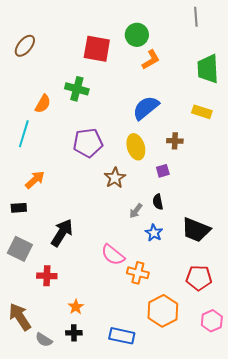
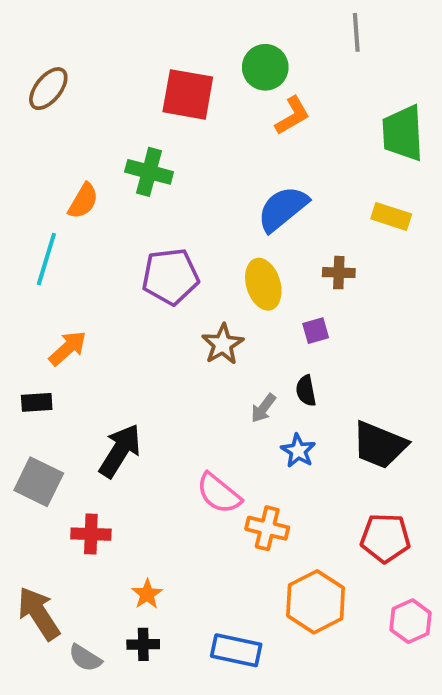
gray line: (196, 17) -> (356, 32), moved

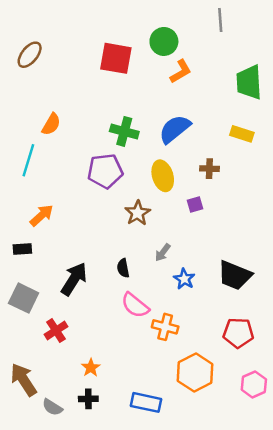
green cross: (149, 172) -> (124, 131), moved
black semicircle: (306, 391) -> (123, 268), moved
red cross: (91, 534) -> (56, 330), turned -35

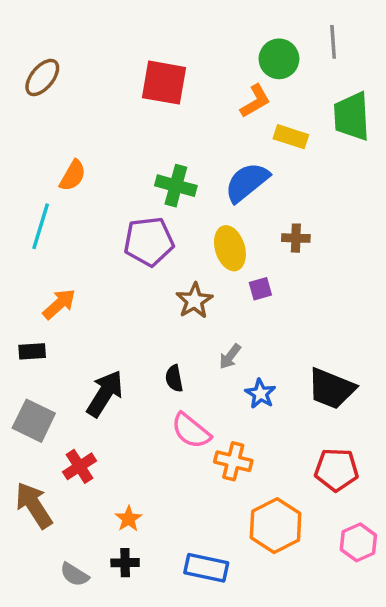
gray line: (220, 20) -> (333, 42), moved
green circle: (164, 41) -> (279, 59), moved
yellow rectangle: (242, 134) -> (291, 137), moved
purple square: (195, 205) -> (260, 289), moved
brown arrow: (24, 380) -> (34, 505), moved

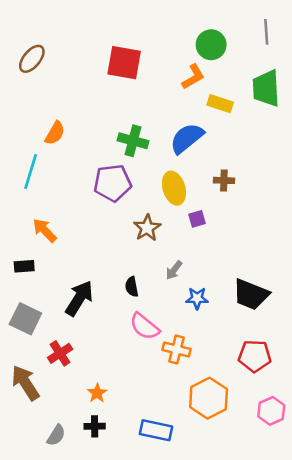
gray line: (333, 42) -> (266, 32), moved
orange arrow: (59, 304) -> (45, 230), turned -92
blue star: (260, 394) -> (197, 298), turned -30
gray semicircle: (74, 575) -> (56, 435), turned -90

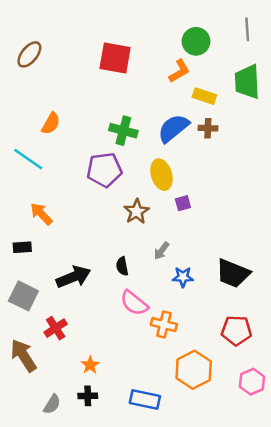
cyan line: (31, 171) -> (28, 159), turned -72
brown cross: (224, 180) -> (208, 128), moved
black arrow: (79, 298) -> (73, 277), turned 36

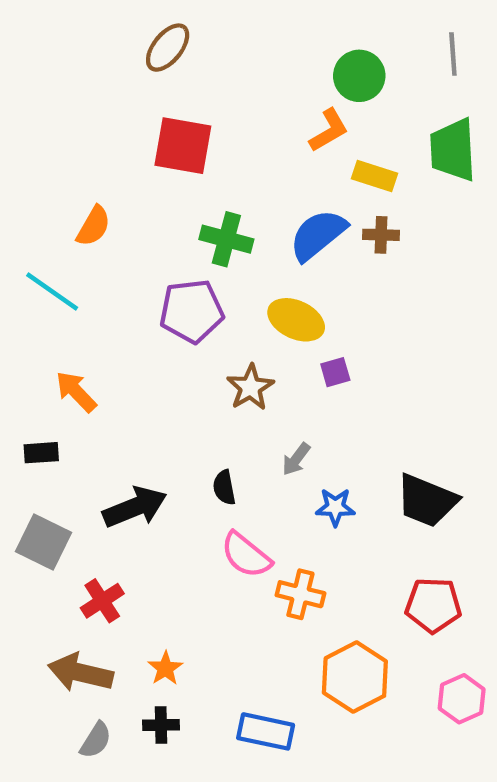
brown ellipse: (29, 54) -> (168, 48), moved
red square: (115, 58) -> (183, 146), moved
yellow ellipse: (161, 175) -> (296, 320), turned -48
brown arrow: (23, 355) -> (80, 673), moved, turned -44

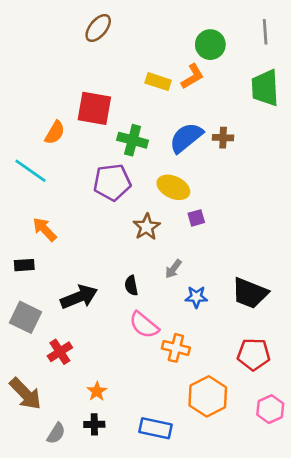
red square: (183, 146) -> (94, 108), moved
yellow rectangle: (375, 176) -> (158, 82), moved
brown arrow: (80, 673) -> (25, 394), moved, turned -147

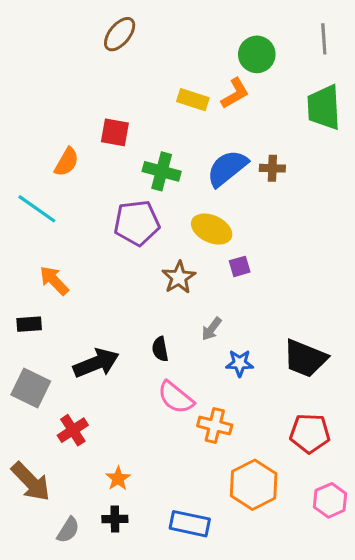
red square: (94, 108) -> (115, 132), size x0.7

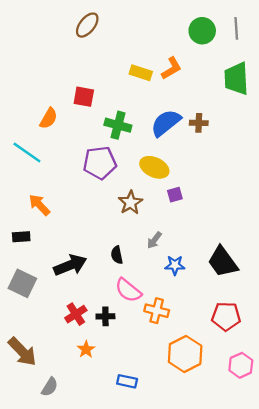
green circle: (257, 54) -> (202, 31), moved
black trapezoid: (305, 358) -> (223, 262), turned 32
red cross: (73, 430) -> (76, 314), moved
black cross: (115, 519) -> (105, 316), moved
blue rectangle: (190, 524) -> (127, 381), moved, size x0.7

